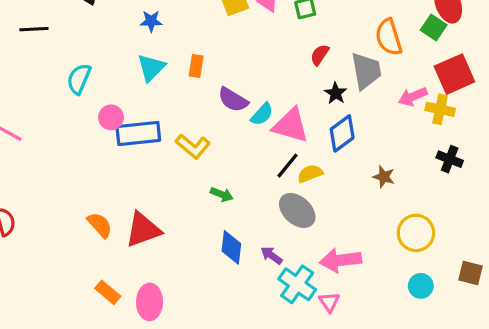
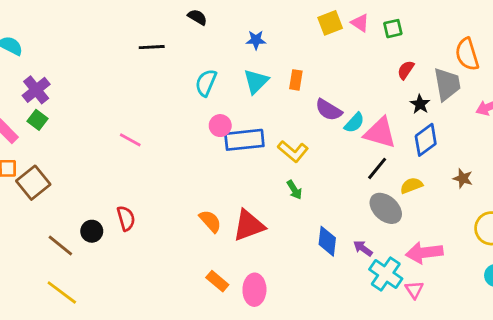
cyan semicircle: (79, 79) -> (206, 83), moved
yellow semicircle: (310, 174) -> (411, 186), moved
green arrow: (222, 194) -> (294, 190), moved, turned 36

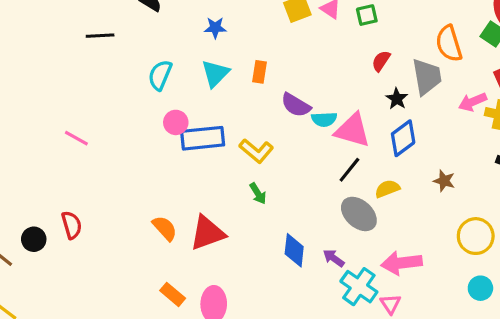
cyan semicircle: (354, 123) -> (324, 119), turned 45

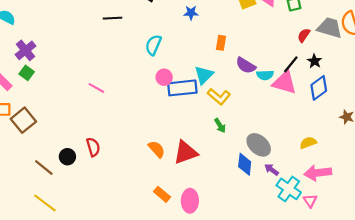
cyan triangle: (215, 73) -> (204, 75), moved
gray trapezoid: (427, 77) -> (330, 28), moved, turned -64
black line: (349, 170) -> (291, 64), moved
yellow semicircle: (387, 189) -> (308, 143), moved
gray ellipse: (359, 214) -> (259, 145), moved

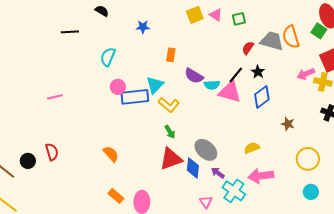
pink line: (96, 88) -> (55, 97), turned -42
red triangle: (186, 152) -> (171, 159), moved
pink triangle: (310, 201) -> (206, 202), moved

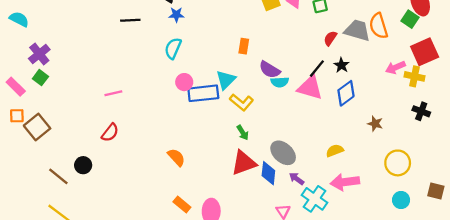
blue star: (143, 27) -> (176, 15), moved
cyan semicircle: (212, 85) -> (280, 82), moved
red semicircle: (52, 152) -> (110, 133), moved, turned 54

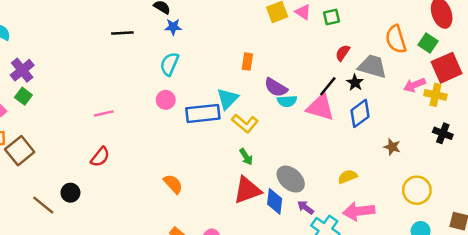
green square: (410, 19) -> (428, 43), moved
gray trapezoid: (357, 30) -> (372, 66), moved
pink circle: (184, 82) -> (166, 100), moved

